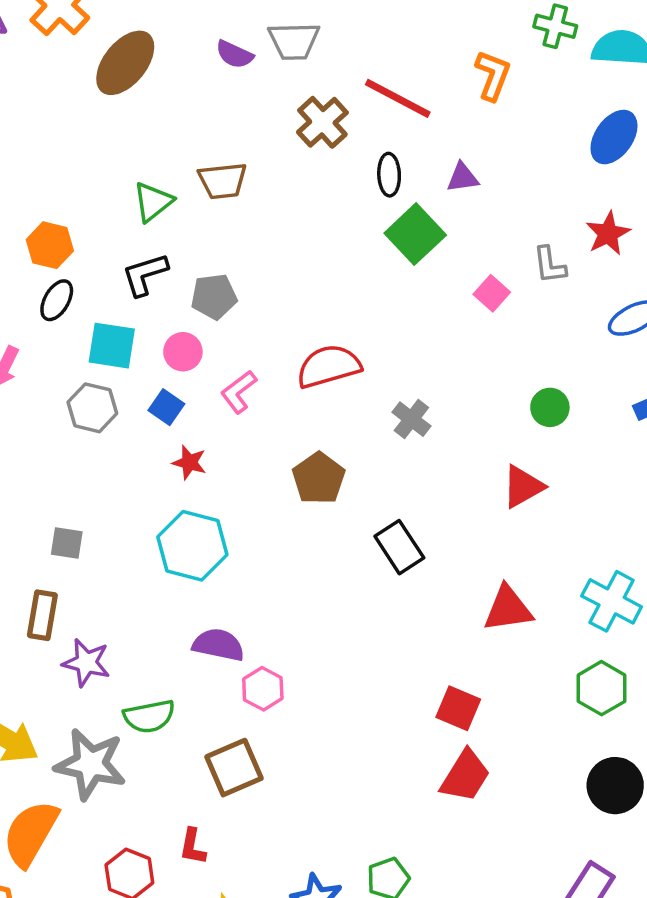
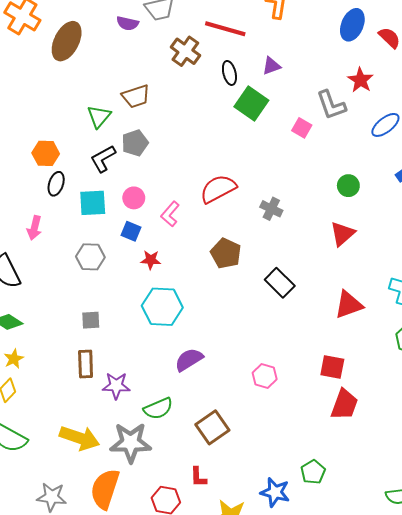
gray L-shape: (550, 265) -> (331, 105), size x1.4
gray pentagon: (214, 297) -> (135, 143), moved
gray hexagon: (92, 408) -> (90, 257), moved
purple semicircle: (218, 645) -> (189, 360), turned -32
pink hexagon: (263, 689) -> (265, 376), moved

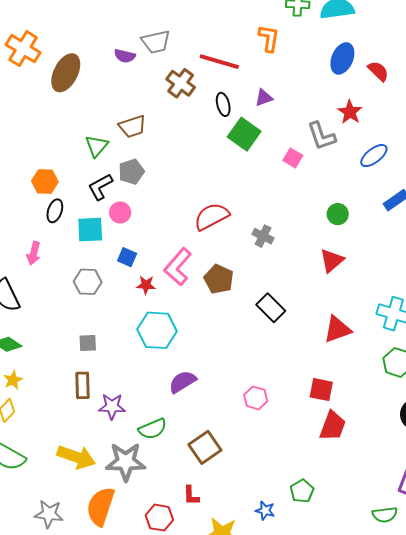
pink circle: (134, 198) -> (120, 213), moved
pink L-shape: (170, 214) -> (178, 267), moved, size x1.5
blue star: (275, 492) -> (265, 511), size x0.7

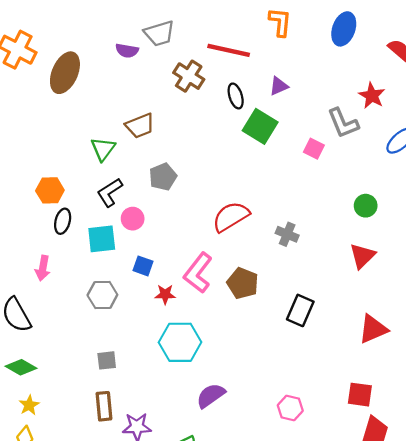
blue ellipse: (342, 58) -> (344, 29), moved
gray pentagon: (131, 172) -> (163, 177), moved
black rectangle: (271, 308) -> (300, 310), turned 72

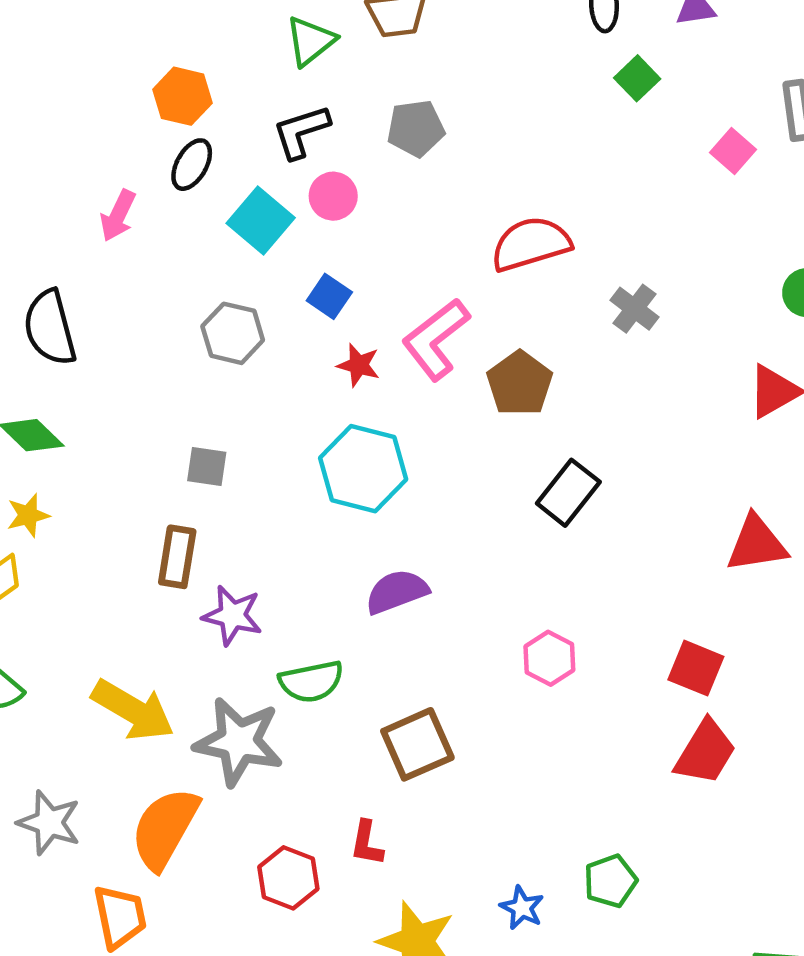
green square: (260, 126) -> (637, 78), size x0.6
cyan square: (102, 239) -> (261, 220), turned 32
pink arrow: (43, 268) -> (118, 216), moved
black rectangle: (300, 310) -> (568, 493), moved

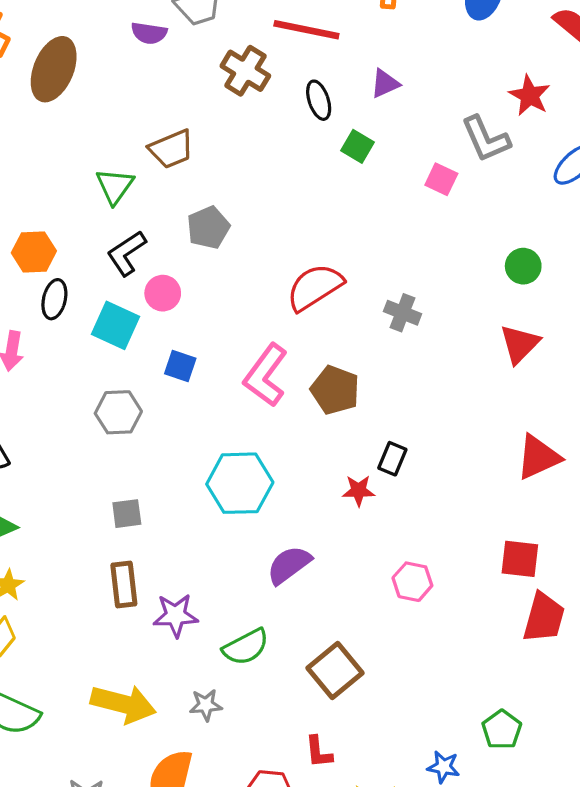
red star: (359, 365) -> (359, 491), moved
black rectangle: (568, 493) -> (392, 459), size x0.7
gray star: (239, 742) -> (206, 705), size x0.5

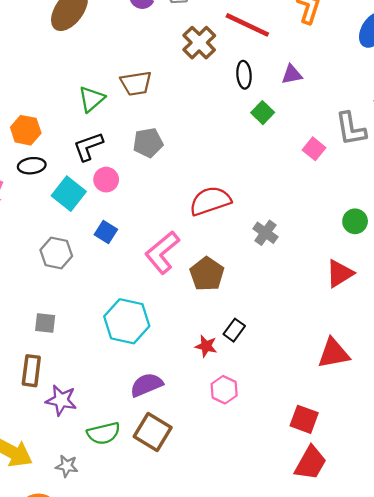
black ellipse: (54, 299) -> (32, 166), turned 56
pink hexagon: (412, 582) -> (224, 390), moved
brown square: (335, 671) -> (153, 432), moved, turned -33

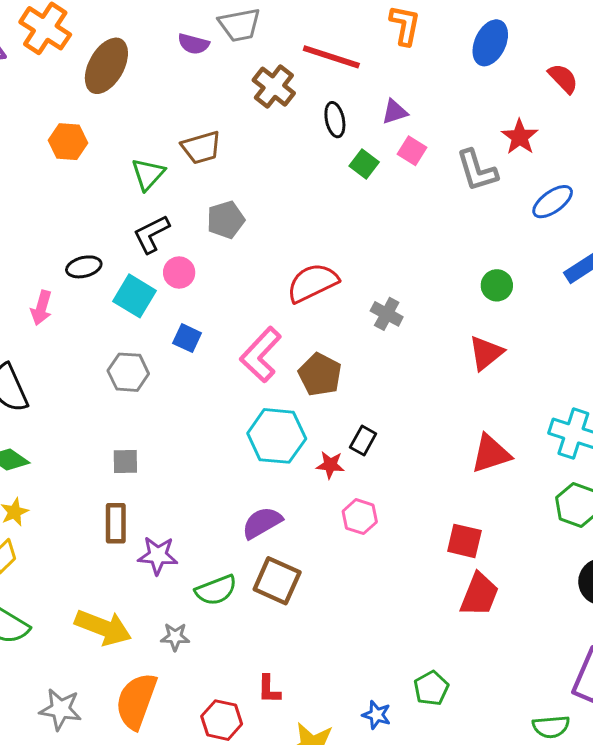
orange hexagon: (26, 130) -> (68, 142), moved
pink square: (314, 149) -> (412, 151), moved
cyan hexagon: (127, 321) -> (277, 436), moved

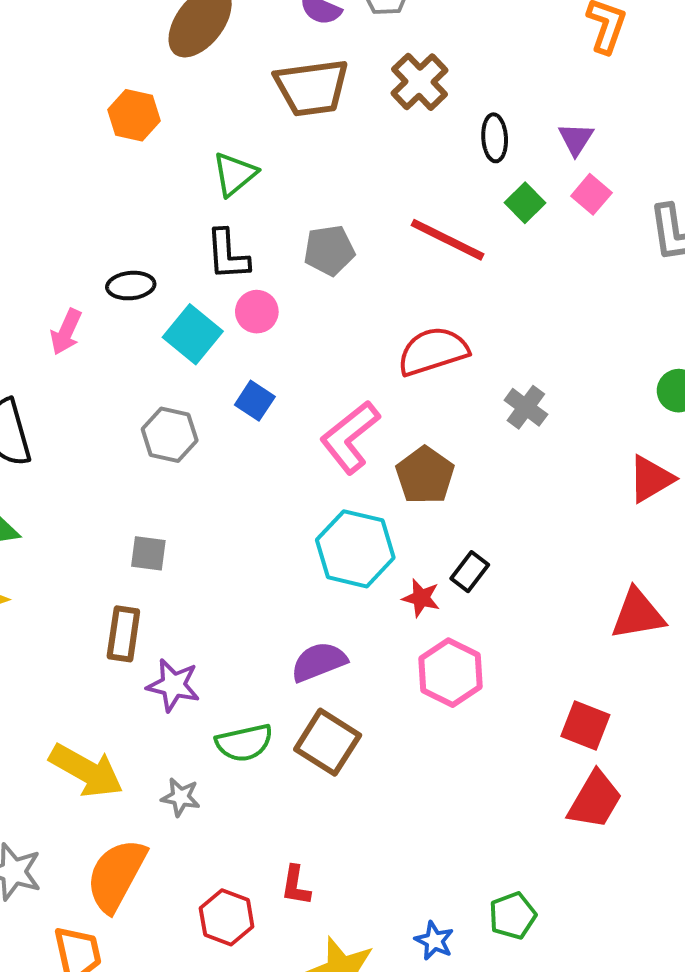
red line: (331, 57) -> (447, 240), moved
purple triangle: (395, 112) -> (576, 139), turned -48
brown trapezoid: (201, 147) -> (312, 88), moved, size x1.4
black L-shape: (151, 234) -> (227, 255), turned -75
pink hexagon: (360, 517) -> (450, 673), size x1.4

